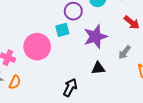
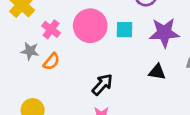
cyan square: (62, 30) -> (125, 30), moved
black arrow: (70, 87) -> (102, 85), moved

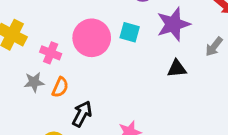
cyan square: (125, 30) -> (130, 32), turned 30
black arrow: (102, 85) -> (82, 114), moved

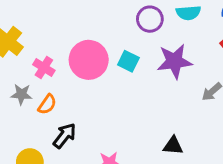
black triangle: (177, 69) -> (173, 146), moved

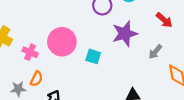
cyan square: (128, 61) -> (93, 56), moved
gray star: (21, 94) -> (18, 89), moved

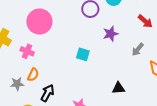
purple star: (125, 34) -> (111, 34), size x0.7
pink circle: (62, 42) -> (39, 22), moved

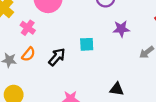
cyan square: (83, 54) -> (87, 44), turned -32
black arrow: (47, 93) -> (57, 57), moved

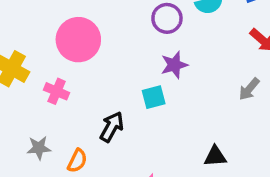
purple star: (121, 29) -> (174, 65), moved
orange semicircle: (28, 54) -> (77, 161), moved

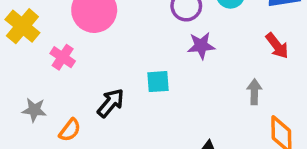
purple star: (174, 65) -> (201, 46), moved
gray arrow: (249, 89) -> (254, 92), turned 130

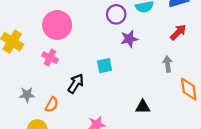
red arrow: (277, 46) -> (178, 32), turned -90
pink cross: (63, 57) -> (50, 58), moved

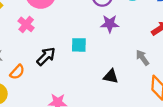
gray arrow: (168, 64) -> (142, 58), turned -42
black triangle: (143, 107) -> (111, 76), moved

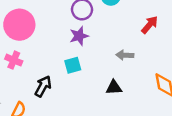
purple star: (110, 24) -> (79, 36), moved
gray arrow: (142, 58) -> (125, 55), moved, turned -35

